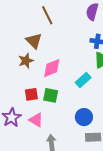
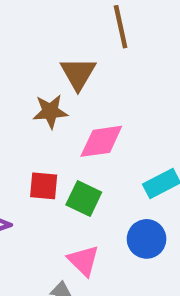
blue circle: (84, 117) -> (147, 239), moved
pink triangle: (36, 120) -> (83, 261), moved

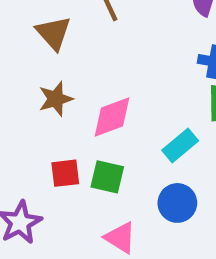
brown triangle: (78, 74) -> (53, 33), moved

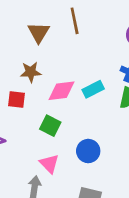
cyan rectangle: (180, 145) -> (93, 89), moved
red square: (65, 173) -> (17, 100), moved

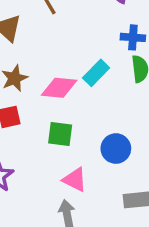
pink diamond: (62, 91) -> (59, 88), turned 32

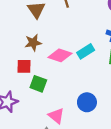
green square: (60, 134) -> (38, 84), moved

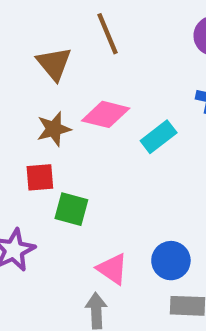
pink diamond: (60, 55) -> (106, 114), moved
blue circle: (87, 102) -> (171, 261), moved

